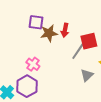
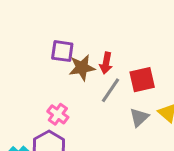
gray line: (78, 51) -> (111, 90), moved
gray triangle: (87, 75) -> (139, 117), moved

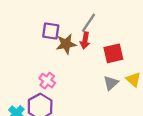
gray line: (111, 90) -> (89, 23), moved

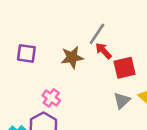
purple square: (51, 31) -> (26, 53), moved
red arrow: (85, 40) -> (104, 51), moved, turned 126

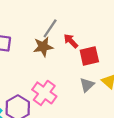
gray line: (97, 34) -> (50, 28), moved
pink cross: (51, 98) -> (44, 93), moved, size x1.5

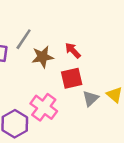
gray line: (50, 28) -> (24, 39), moved
red square: (89, 56) -> (72, 78), moved

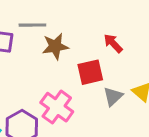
gray line: (24, 39) -> (32, 25), turned 55
red arrow: (73, 51) -> (113, 43), moved

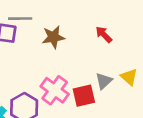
gray line: (32, 25) -> (20, 19), moved
red square: (90, 72) -> (84, 96), moved

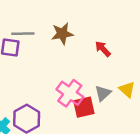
brown star: (53, 37) -> (62, 34), moved
pink cross: (55, 90) -> (70, 93), moved

